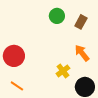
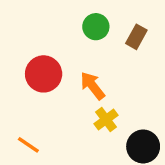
orange arrow: (82, 53) -> (92, 86), moved
red circle: (14, 56) -> (44, 74), moved

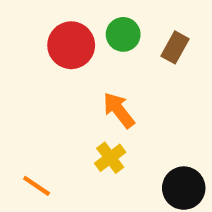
red circle: (44, 74) -> (71, 45), moved
yellow cross: (106, 119) -> (110, 158), moved

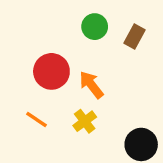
red circle: (71, 45) -> (51, 71), moved
orange line: (37, 186) -> (37, 120), moved

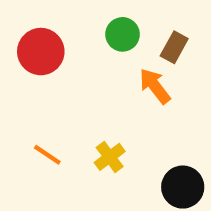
red circle: (51, 71) -> (41, 52), moved
orange arrow: (91, 85) -> (155, 86), moved

